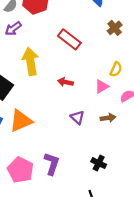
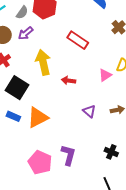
red arrow: (65, 82) -> (69, 80), moved
pink triangle: (102, 87) -> (105, 75), moved

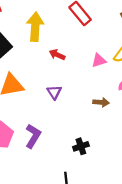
purple triangle: (89, 111) -> (54, 92), moved
black cross: (111, 152) -> (81, 146), turned 32

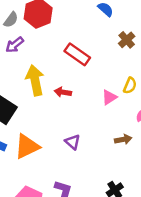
red arrow: (57, 55) -> (63, 92), moved

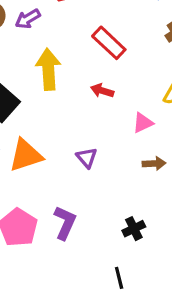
red arrow: (63, 92) -> (102, 91), moved
pink triangle: (109, 97) -> (143, 123), moved

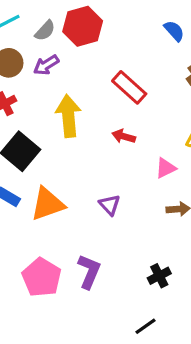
black line: (119, 278) -> (145, 326), turned 70

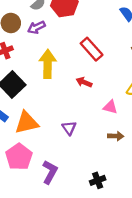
pink triangle: (166, 168) -> (110, 107), turned 35
pink pentagon: (42, 277) -> (19, 157), moved

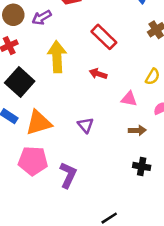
pink pentagon: (19, 157) -> (33, 161), turned -30
black cross: (98, 180) -> (142, 166), moved, turned 35

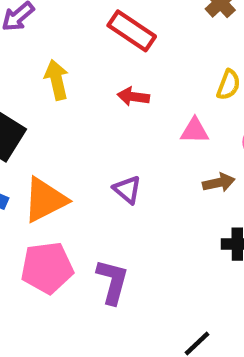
yellow arrow: (57, 57) -> (57, 80), size x0.7

